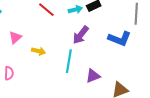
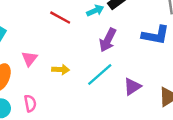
cyan line: (69, 61) -> (100, 75), turned 50

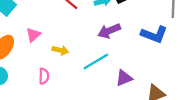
purple arrow: (108, 40) -> (109, 31), turned 30
pink semicircle: (30, 103) -> (44, 76), moved

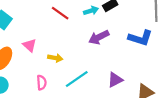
pink triangle: (33, 35) -> (30, 45), turned -32
cyan line: (96, 61) -> (77, 79), moved

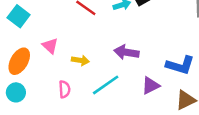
purple arrow: (99, 37) -> (126, 52), moved, turned 36
blue L-shape: (140, 38) -> (180, 65), moved

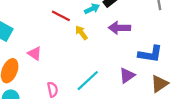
purple arrow: (126, 52) -> (119, 28), moved
yellow arrow: (80, 60) -> (81, 33), moved, turned -128

